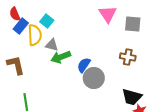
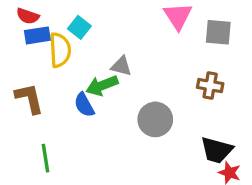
red semicircle: (15, 14) -> (28, 16), turned -48
blue rectangle: (21, 26) -> (37, 35), turned 42
gray triangle: (52, 45) -> (121, 66), moved
blue semicircle: (84, 65) -> (84, 105), moved, turned -63

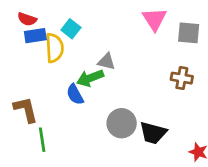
brown L-shape: (29, 98) -> (26, 110), moved
gray circle: (155, 119) -> (122, 123), moved
black trapezoid: (217, 150) -> (153, 133), moved

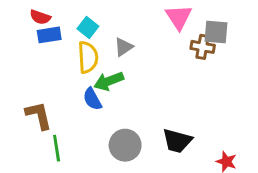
yellow semicircle: (54, 48) -> (88, 57), moved
gray triangle: (107, 62) -> (124, 47), moved, turned -48
brown cross: (182, 78) -> (203, 47), moved
gray circle: (122, 123) -> (125, 145), moved

